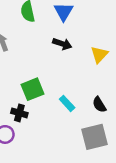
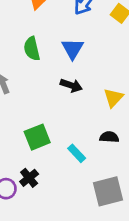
black semicircle: (99, 105) -> (109, 137), moved, turned 126
black cross: (19, 113) -> (29, 178), moved, turned 35

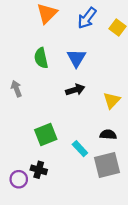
black arrow: (71, 85) -> (75, 90), turned -36
black cross: (29, 178) -> (39, 170), turned -35
gray square: (108, 191) -> (107, 165), moved

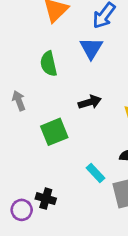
blue triangle: (76, 58) -> (91, 48), moved
green square: (46, 135) -> (54, 132), moved

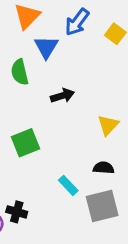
blue triangle: (91, 48) -> (46, 47), moved
black arrow: (90, 102) -> (62, 96), moved

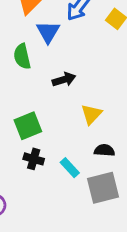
yellow triangle: (108, 125) -> (91, 114), moved
black cross: (17, 212) -> (34, 159), moved

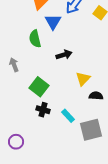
green square: (28, 126) -> (39, 87), turned -30
black semicircle: (104, 150) -> (96, 96), moved

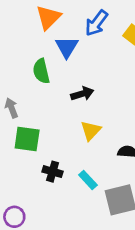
yellow triangle: (83, 79) -> (91, 131), moved
green square: (39, 87) -> (27, 139), moved, turned -30

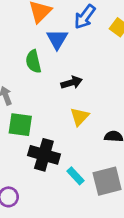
black cross: (53, 172) -> (44, 155), size x1.6
cyan rectangle: (88, 180) -> (76, 176), moved

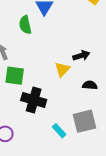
black arrow: (72, 83) -> (81, 56), moved
cyan rectangle: (76, 176) -> (59, 131), moved

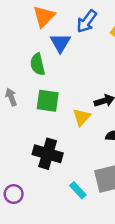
green square: (15, 76) -> (48, 101), moved

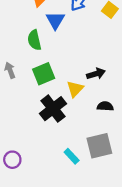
green square: (48, 101) -> (44, 74), turned -30
black cross: (48, 154) -> (53, 109), moved, turned 36

